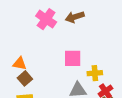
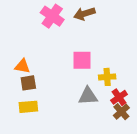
brown square: (25, 78) -> (28, 83), turned 32

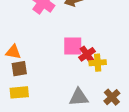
gray triangle: (88, 96) -> (79, 97), moved
red cross: (119, 97) -> (87, 54), moved

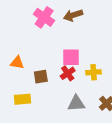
red cross: (87, 54) -> (68, 73), moved
brown square: (19, 69) -> (41, 77), moved

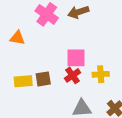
orange triangle: (17, 63) -> (17, 38), moved
yellow rectangle: (23, 99) -> (23, 81), moved

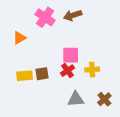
orange triangle: (17, 38) -> (19, 38), turned -40

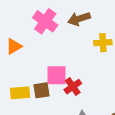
pink square: (71, 55) -> (56, 75), moved
yellow cross: (92, 70) -> (103, 43), moved

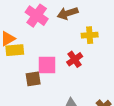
red cross: (73, 87) -> (75, 59), moved
yellow rectangle: (20, 93) -> (15, 50), moved

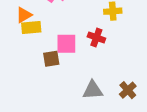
red cross: (75, 59) -> (96, 37), turned -35

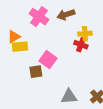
red cross: (96, 37) -> (81, 45), moved
pink square: (66, 44) -> (48, 60), turned 36

